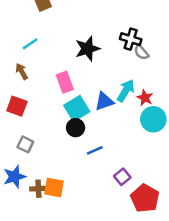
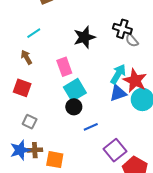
red star: (145, 98) -> (135, 80), size x1.6
blue triangle: (104, 101) -> (118, 93), moved
purple square: (122, 177) -> (115, 150), size x1.5
brown cross: (38, 189) -> (35, 150), moved

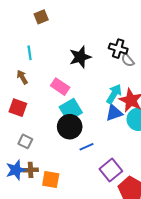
cyan line: (34, 33) -> (30, 53), turned -64
pink rectangle: (64, 67) -> (60, 87), turned -36
black circle: (74, 107) -> (70, 127), size x1.5

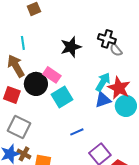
brown arrow: (22, 77) -> (16, 66), size x1.6
black circle: (70, 127) -> (36, 84), moved
gray square: (25, 141) -> (19, 127), size x1.6
brown cross: (31, 170) -> (24, 154), turned 32

